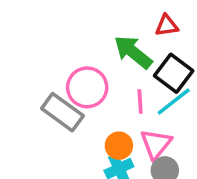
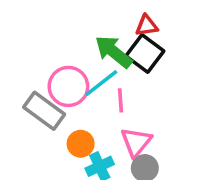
black square: (174, 73) -> (145, 53), moved
cyan line: (174, 102) -> (101, 83), moved
orange circle: (119, 146) -> (81, 144), moved

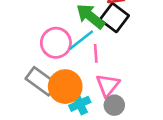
gray rectangle: (44, 111) -> (41, 81), moved
orange circle: (81, 144) -> (65, 87), size x1.6

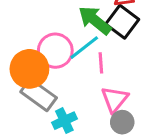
orange circle: (65, 87) -> (29, 69), moved
cyan cross: (80, 104) -> (64, 121), moved

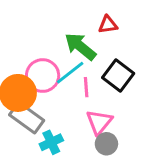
black square: (122, 22) -> (118, 76), moved

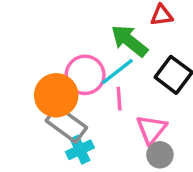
pink line: (86, 87) -> (119, 99), moved
cyan cross: (51, 142) -> (80, 150), moved

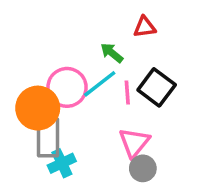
green arrow: (129, 41) -> (112, 53), size x0.6
pink line: (119, 99) -> (127, 93), moved
gray rectangle: (66, 124) -> (48, 137), turned 54

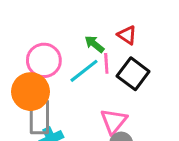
red triangle: (145, 27) -> (127, 35), moved, turned 42
pink circle: (67, 87) -> (44, 60), moved
pink line: (127, 93) -> (106, 63), moved

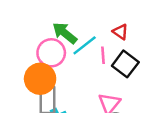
green arrow: (94, 44) -> (65, 33), moved, size x1.5
cyan line: (84, 71) -> (85, 45), moved

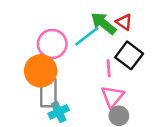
green arrow: (65, 33) -> (103, 23), moved
pink line: (103, 55) -> (109, 68), moved

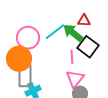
red triangle: (124, 22) -> (84, 21), turned -32
green arrow: (103, 23) -> (73, 33), moved

